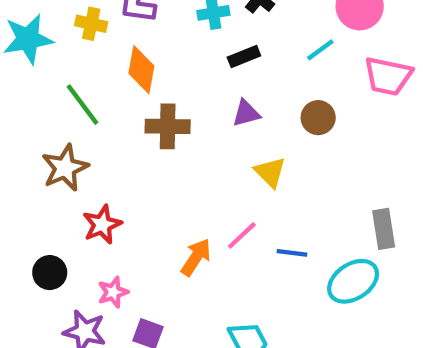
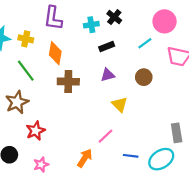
yellow cross: (91, 24) -> (26, 39), moved
blue line: (292, 253) -> (131, 156), moved
orange arrow: (196, 257) -> (85, 158), moved

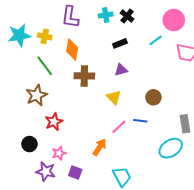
cyan cross: (91, 25) -> (106, 15), moved
brown circle: (144, 77) -> (153, 97), moved
yellow triangle: (120, 104) -> (114, 97), moved
blue line: (131, 156) -> (140, 121), moved

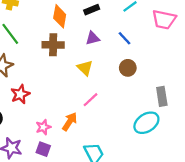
orange diamond: (72, 50) -> (60, 16), moved
blue line: (140, 121) -> (124, 38), moved, turned 40
pink star: (59, 153) -> (43, 127), moved

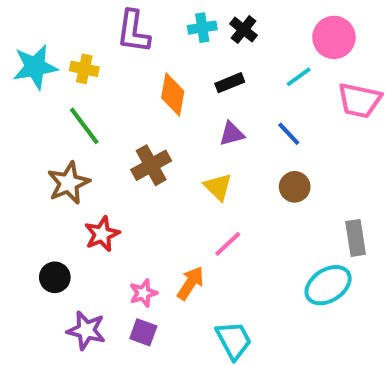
brown cross: (53, 45) -> (151, 165), moved, turned -30

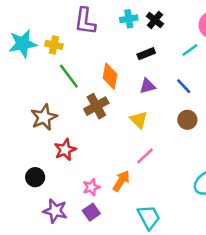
orange diamond: (173, 94) -> (110, 76), moved
green line: (84, 126) -> (69, 76), moved
purple square: (143, 332) -> (91, 212), turned 35

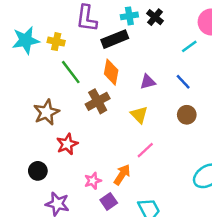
black rectangle: (146, 54) -> (115, 39), moved, size x1.5
purple square: (91, 212) -> (109, 201), moved

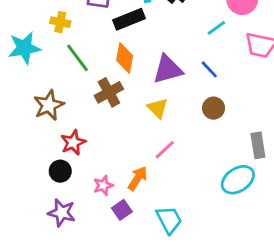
cyan star: (26, 40) -> (24, 48), moved
purple triangle: (148, 82) -> (168, 69), size x1.6
black circle: (38, 171) -> (60, 171), moved

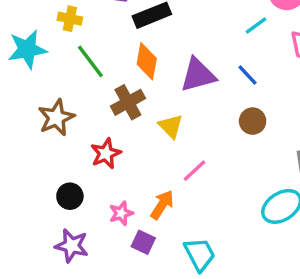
yellow triangle: (158, 108) -> (171, 126), moved
red star: (73, 142) -> (106, 153), moved
purple square: (122, 210) -> (143, 242), turned -30

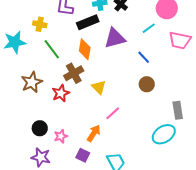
purple triangle: (198, 75) -> (115, 38), moved
red star: (106, 153) -> (61, 93), moved
pink star: (121, 213) -> (61, 136), moved

